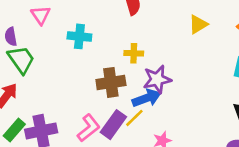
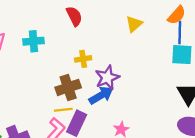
cyan cross: (79, 36) -> (33, 41), moved
yellow line: (134, 118) -> (63, 110), moved, turned 48

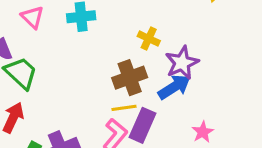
yellow cross: (83, 59) -> (149, 38), turned 35

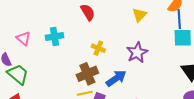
purple star: (182, 63) -> (137, 52), moved

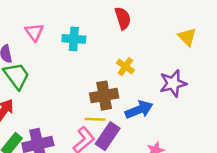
yellow triangle: (139, 15) -> (187, 37), turned -42

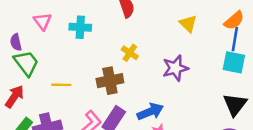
blue arrow: (139, 110) -> (150, 112), moved
yellow line: (95, 119) -> (61, 85), moved

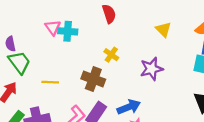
pink triangle: (43, 21) -> (53, 28), moved
brown cross: (110, 81) -> (93, 79), turned 30

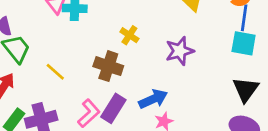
yellow line: (50, 82) -> (55, 72), turned 42

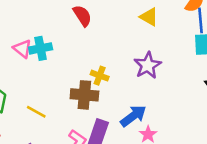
yellow cross: (129, 35) -> (100, 76), moved

